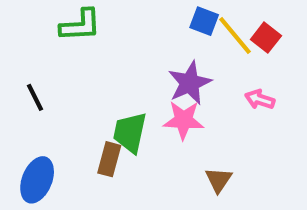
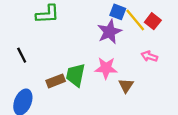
purple star: (190, 83) -> (110, 32), moved
brown rectangle: (109, 159) -> (56, 81), moved, turned 54
brown triangle: (219, 180) -> (126, 86), moved

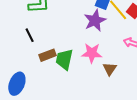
black line: (22, 55) -> (30, 35), moved
brown rectangle: (56, 81) -> (47, 55), moved

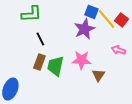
black line: (30, 35) -> (40, 39), moved
brown rectangle: (47, 55) -> (39, 62), turned -49

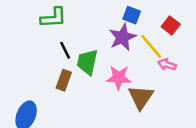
yellow line: (106, 19) -> (151, 46), moved
green trapezoid: (55, 66) -> (87, 62), moved
brown triangle: (98, 75) -> (141, 97), size x1.5

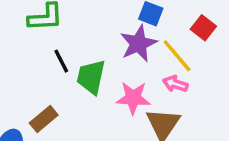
pink arrow: (167, 65) -> (175, 84), moved
brown rectangle: (64, 80) -> (44, 119), moved, turned 30

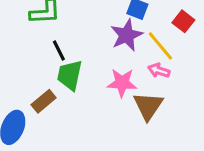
green trapezoid: (91, 77) -> (70, 75), moved

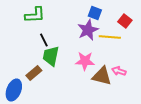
yellow line: (160, 46) -> (110, 37), turned -45
pink arrow: (159, 70) -> (119, 71), moved
brown triangle: (148, 106) -> (102, 76), turned -50

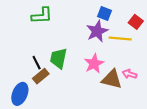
black line: (44, 40) -> (37, 63), moved
pink star: (85, 61) -> (94, 64), turned -30

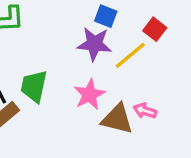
purple star: (97, 31) -> (94, 44), turned 30
yellow line: (120, 39) -> (130, 55), turned -45

